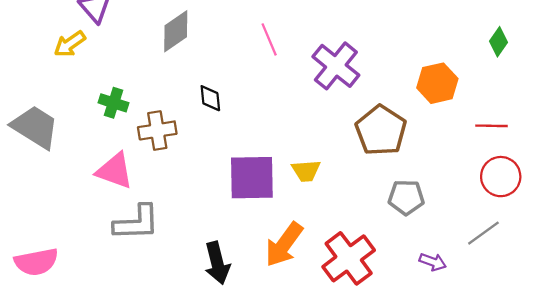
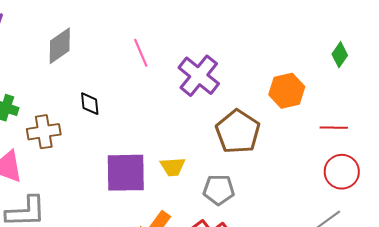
gray pentagon: (406, 197) -> (219, 190), moved

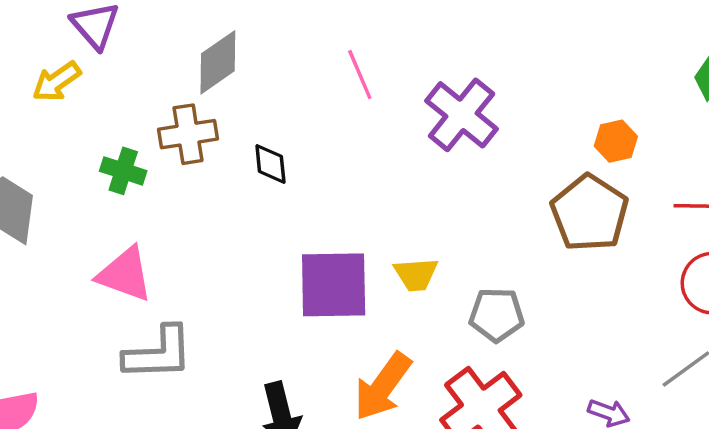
orange hexagon: (287, 91) -> (616, 141), size x0.7
brown cross: (44, 132) -> (188, 134), moved
brown pentagon: (238, 132) -> (590, 213), moved

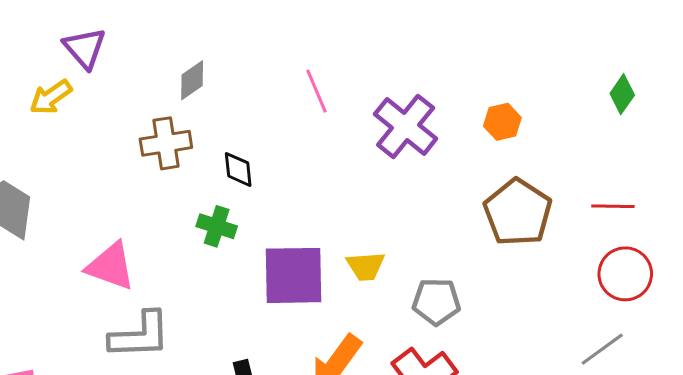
gray diamond: (218, 62) -> (192, 80), size x0.7
orange hexagon: (616, 141) -> (502, 122), moved
green cross: (123, 171) -> (217, 226), moved

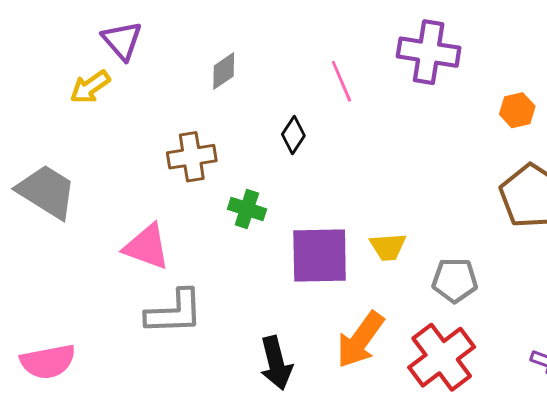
purple cross: (406, 126) -> (429, 52), moved, turned -30
brown cross: (166, 143) -> (192, 157), moved
black diamond: (238, 169) -> (293, 135), moved, turned 39

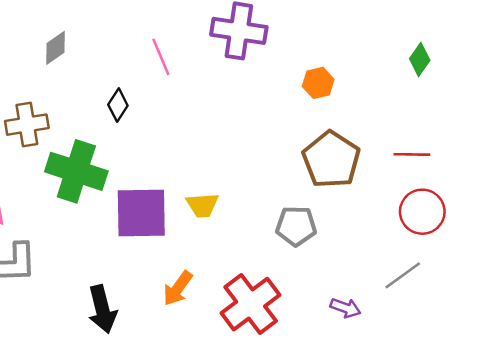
green cross: (247, 209) -> (76, 171), size x1.8
gray pentagon: (455, 280) -> (296, 226), moved
orange arrow: (360, 340) -> (178, 288), size x0.7

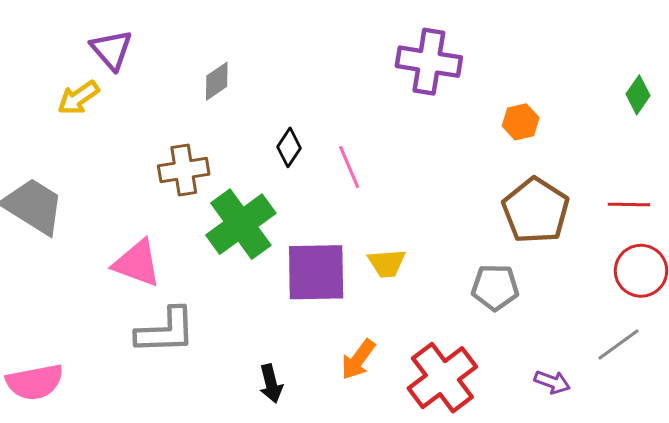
pink line: (161, 57) -> (349, 167), moved
green cross: (76, 171) -> (241, 224), turned 36
black arrow: (102, 309) -> (271, 384), size x0.7

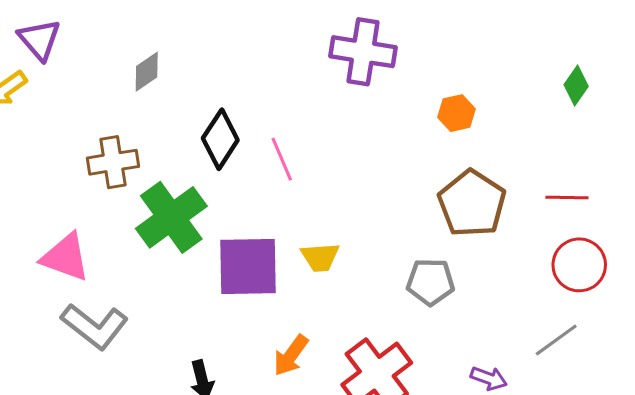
black diamond: (289, 147) -> (220, 139), size x1.5
gray L-shape: (166, 331) -> (95, 326), turned 40

